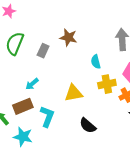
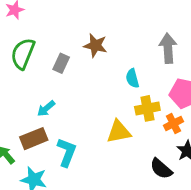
yellow triangle: (73, 93) -> (119, 132), moved
black semicircle: (88, 126) -> (161, 169), moved

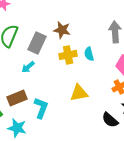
gray rectangle: (61, 63) -> (37, 43), size x1.5
cyan arrow: (46, 108) -> (28, 67), moved
yellow cross: (147, 108) -> (68, 55), moved

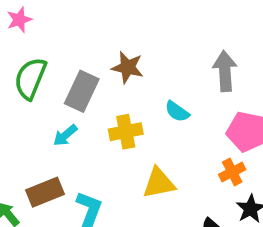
cyan semicircle: (89, 54) -> (177, 111), turned -40
yellow cross: (68, 55) -> (126, 132), moved

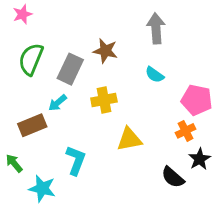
gray arrow: (225, 71) -> (156, 28), moved
cyan semicircle: (177, 111) -> (155, 75), moved
brown rectangle: (45, 192) -> (32, 125), moved

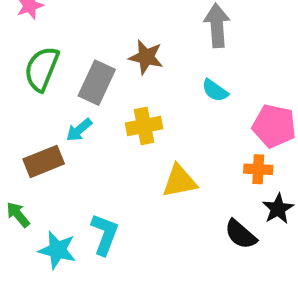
orange cross: (185, 131) -> (258, 169), turned 30
cyan L-shape: (76, 160) -> (105, 234), moved

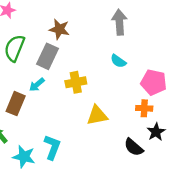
brown star: (146, 57) -> (59, 29), moved
brown rectangle: (44, 161) -> (16, 104), turned -45

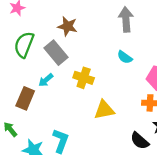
gray rectangle: (47, 56) -> (56, 53), turned -65
yellow cross: (76, 82) -> (84, 78), turned 30

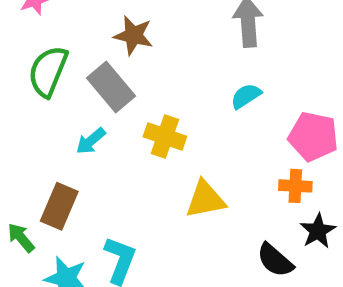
cyan semicircle: (125, 57) -> (246, 96), turned 112
brown rectangle: (25, 98) -> (59, 206), moved

